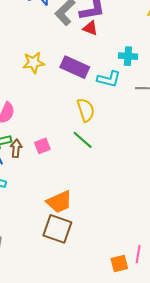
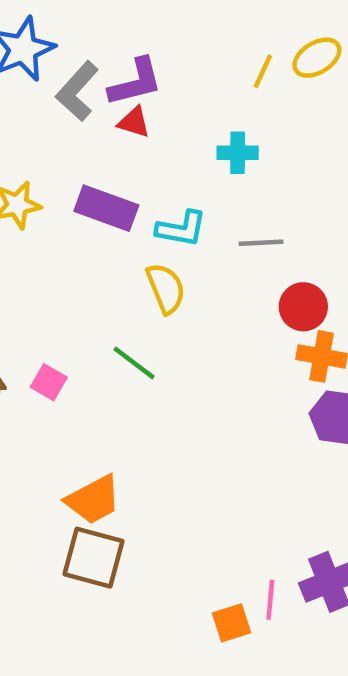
cyan cross: (128, 56) -> (238, 153), moved
yellow semicircle: (86, 110) -> (166, 288), moved
pink square: (42, 146) -> (49, 382), turned -35

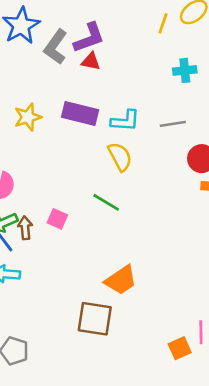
cyan cross: (238, 153) -> (185, 70), moved
orange trapezoid: (93, 500) -> (121, 280), moved

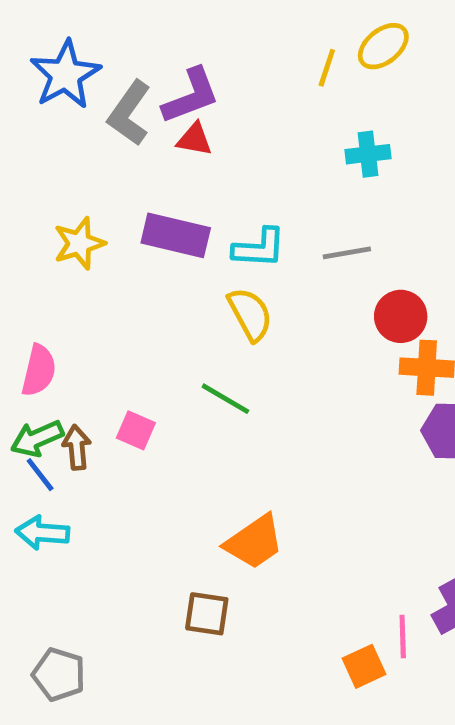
brown square: (95, 319) -> (207, 614), size x0.7

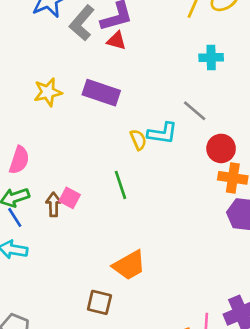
cyan L-shape: (259, 248) -> (162, 133), moved
gray line: (347, 253) -> (195, 111), turned 45
yellow semicircle: (250, 314) -> (138, 140), size x0.7
green line: (225, 399) -> (120, 185), turned 36
brown arrow: (77, 447) -> (54, 204), moved

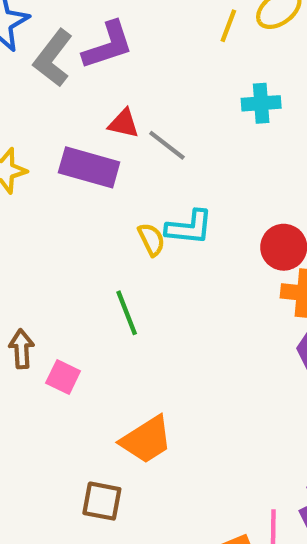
red triangle: (116, 41) -> (124, 123), moved
gray line: (195, 111) -> (167, 145), moved
pink square: (70, 198) -> (63, 377), moved

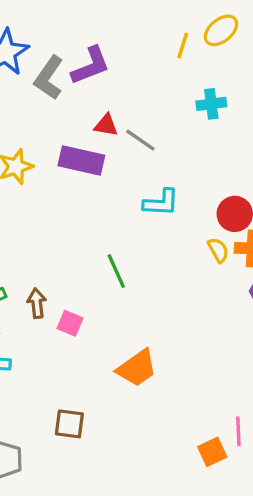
yellow semicircle: (151, 239) -> (218, 250), moved
brown square: (102, 501) -> (69, 424), moved

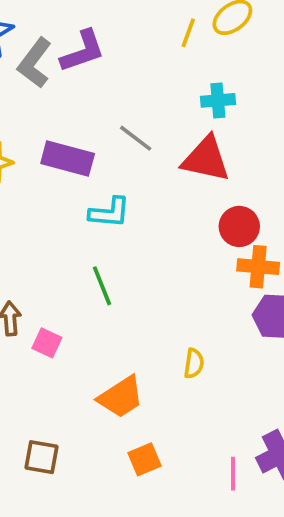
red triangle: (106, 125) -> (206, 159), moved, size x1.8
cyan L-shape: (161, 203) -> (110, 212), moved
yellow semicircle: (218, 250) -> (194, 363), moved, turned 35
orange square: (212, 452) -> (144, 459), moved

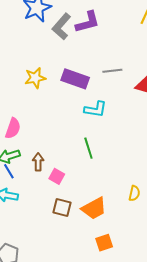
gray line: (136, 138) -> (112, 71), turned -48
brown square: (42, 457) -> (62, 208), moved

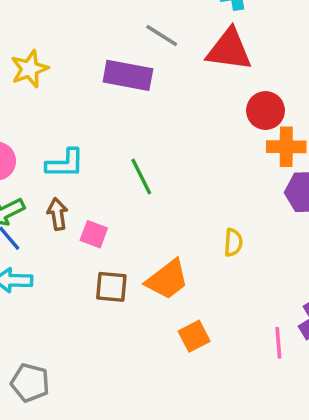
gray line: (112, 71) -> (162, 36), turned 48
purple rectangle: (75, 79) -> (128, 75), moved
cyan L-shape: (95, 109) -> (65, 163), moved

